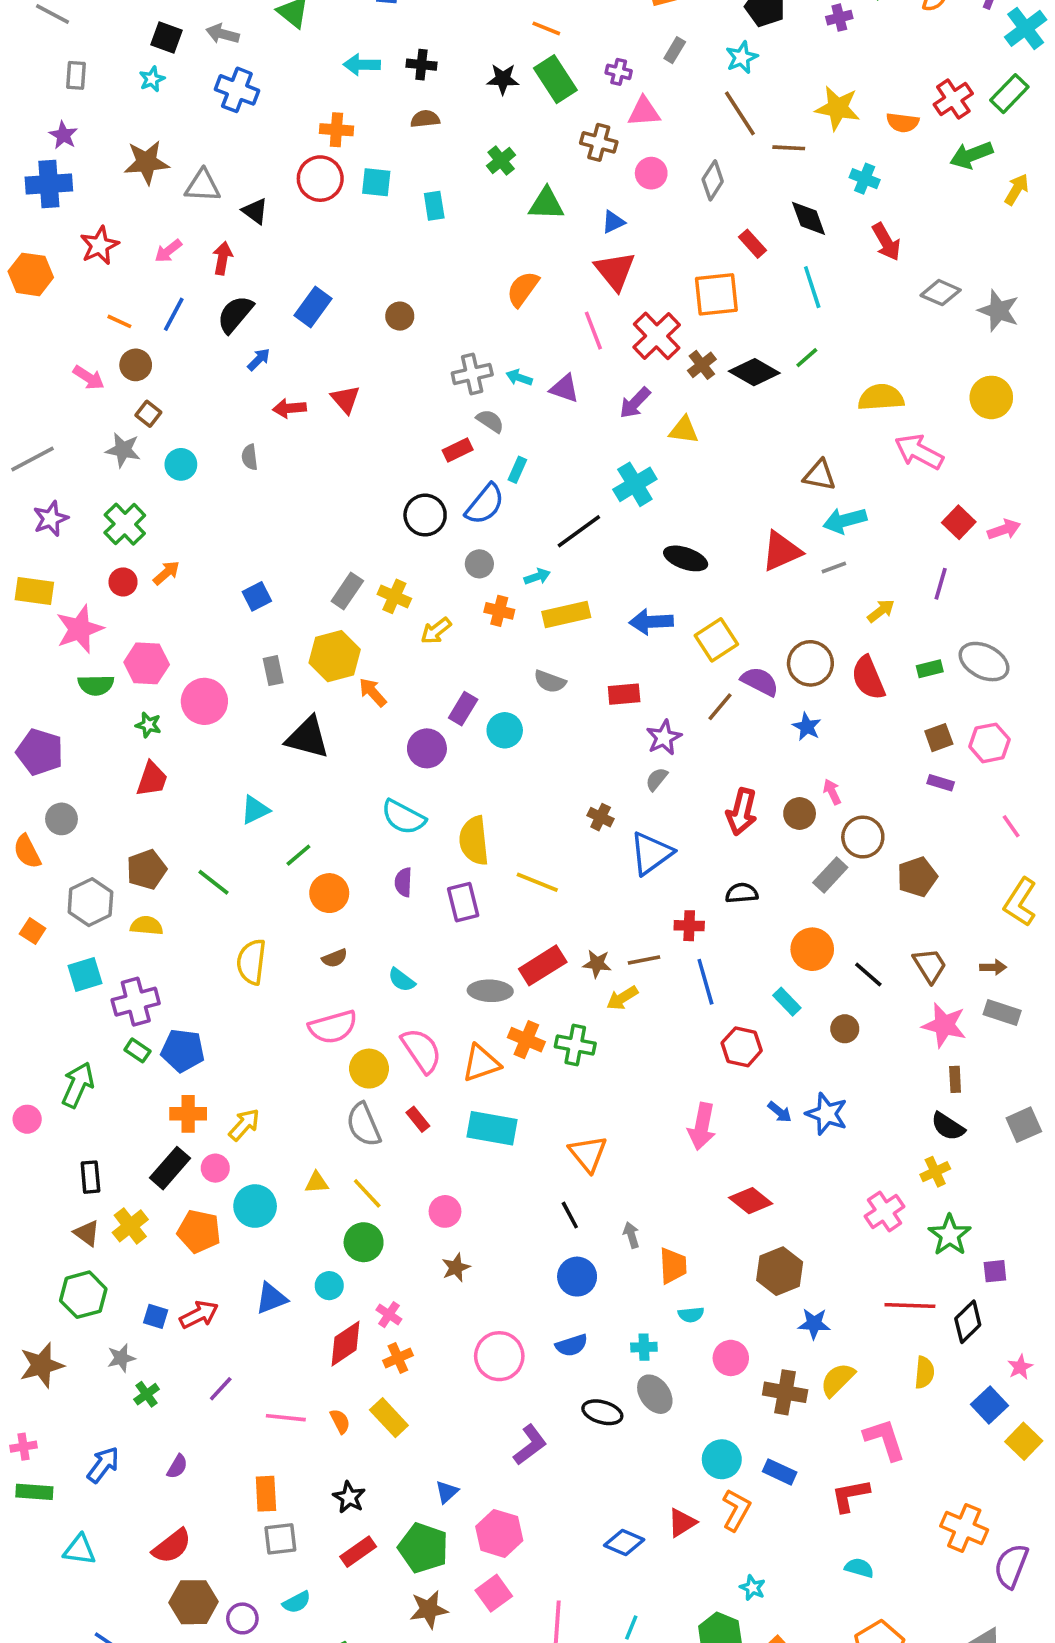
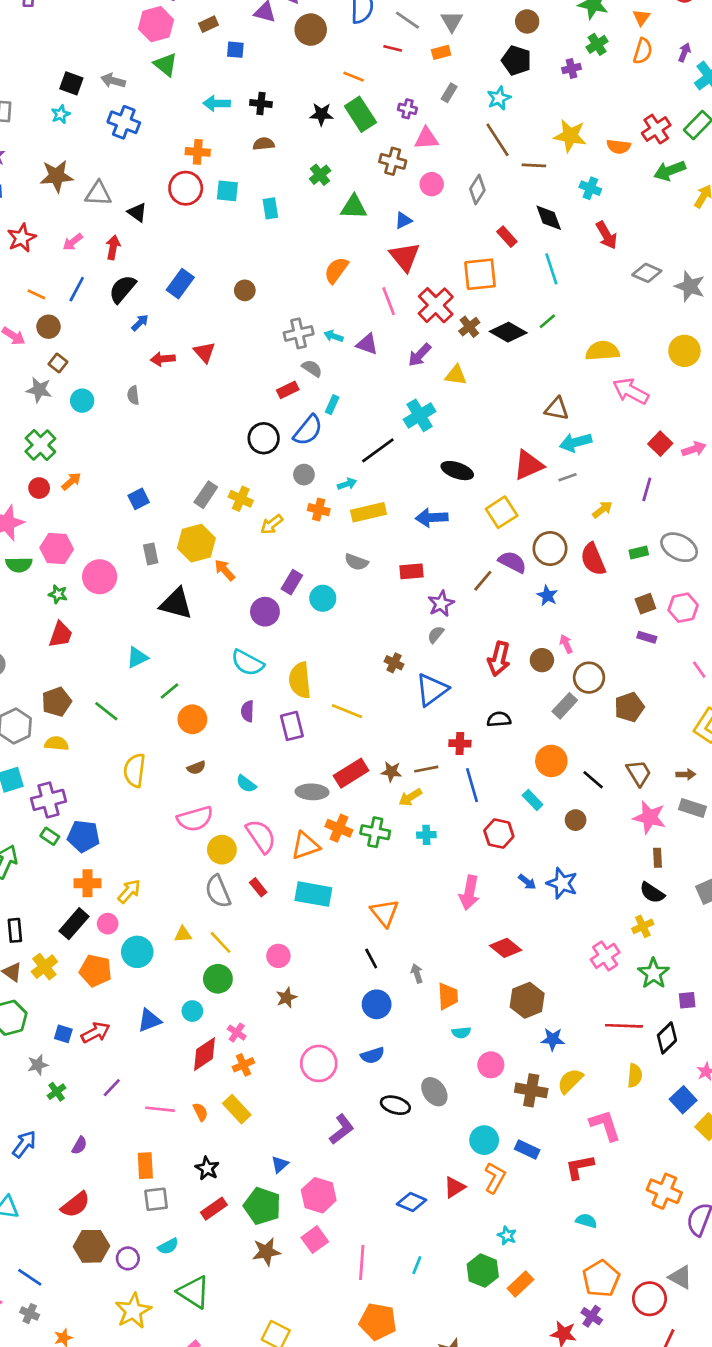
yellow square: (716, 640) -> (502, 512), moved
cyan cross: (644, 1347) -> (426, 835), moved

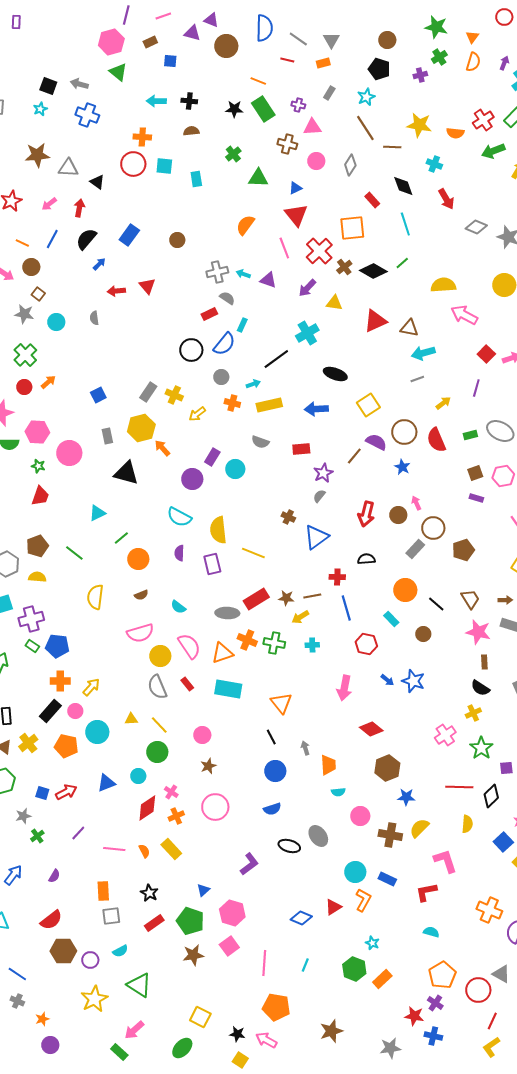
red triangle: (528, 465) -> (375, 321), moved
pink circle: (319, 1063) -> (215, 807), moved

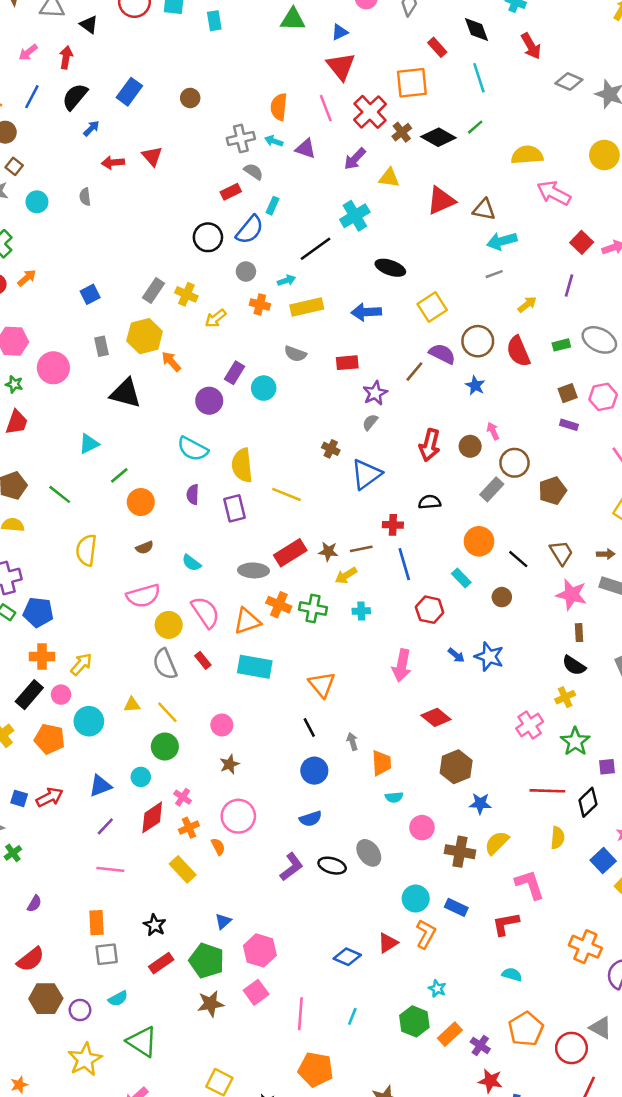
orange semicircle: (245, 225) -> (279, 107), moved, turned -30
purple line: (78, 833) -> (105, 826), moved
orange semicircle: (144, 851) -> (218, 847), moved
purple L-shape: (249, 864) -> (292, 867), moved
purple cross: (435, 1003) -> (480, 1045), moved

